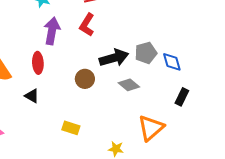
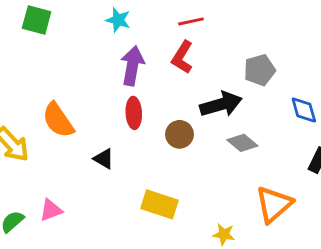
gray pentagon: (146, 53) -> (260, 70), moved
red ellipse: (38, 63) -> (134, 113), moved
yellow rectangle: (71, 128) -> (159, 204), size x1.4

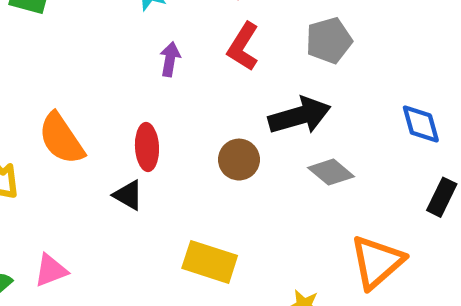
purple arrow: (132, 66) -> (170, 59), size x0.6
gray pentagon: (260, 70) -> (329, 40), moved
red ellipse: (134, 113) -> (147, 147), moved

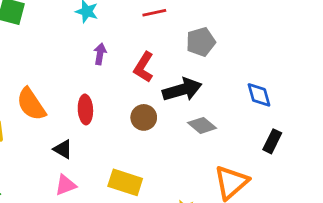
red L-shape: (243, 47) -> (144, 67), moved
black triangle: (128, 195) -> (63, 149), moved
pink triangle: (51, 270) -> (66, 185), moved

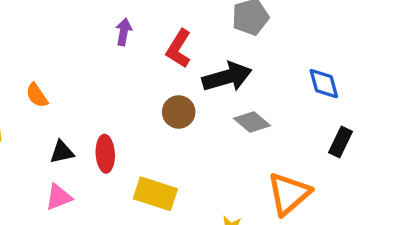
orange semicircle: (31, 104) -> (37, 95), size x0.6
red ellipse: (85, 109) -> (105, 154), moved
black triangle: (63, 149) -> (62, 152), moved, turned -42
pink triangle: (66, 185) -> (59, 197), moved

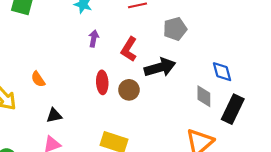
gray diamond: (252, 122) -> (204, 96), moved, turned 50
black rectangle: (341, 142) -> (233, 109), size x1.5
red ellipse: (105, 154) -> (102, 82), moved

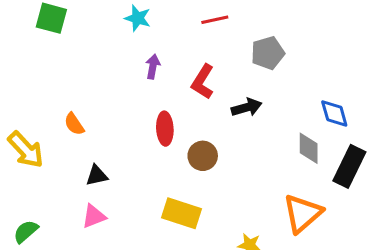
black arrow: (160, 67) -> (247, 107), size x0.7
brown circle: (129, 90) -> (203, 156), moved

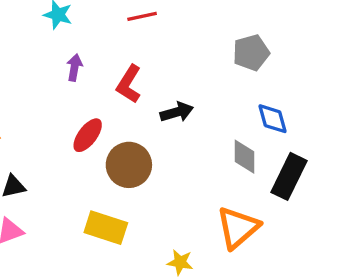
gray pentagon: (268, 53) -> (251, 53), moved
red ellipse: (165, 129) -> (88, 135), turned 40
brown circle: (203, 156) -> (129, 165), size x1.4

